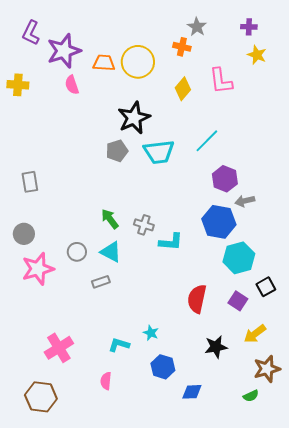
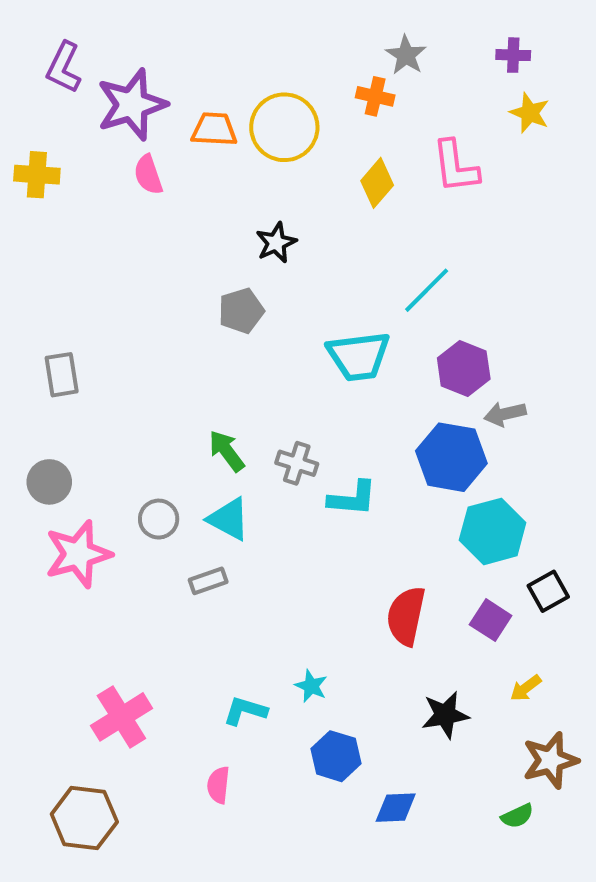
black star: (134, 118) -> (276, 243), size x0.6
cyan trapezoid: (159, 152) -> (359, 356), moved
yellow arrow: (255, 334) -> (526, 688), size x0.7

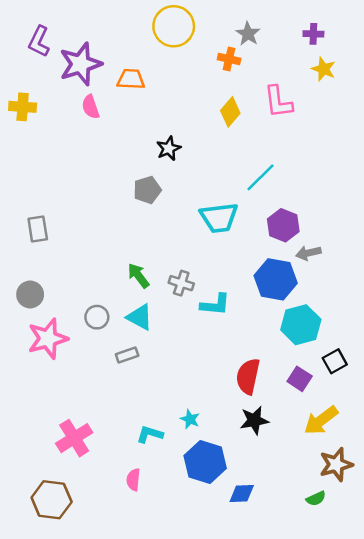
yellow circle: (284, 127) -> (174, 26), moved
yellow arrow: (526, 688) -> (321, 420), size x1.8
black star: (445, 715) -> (254, 420), moved
blue hexagon: (336, 756) -> (205, 462), size x1.4

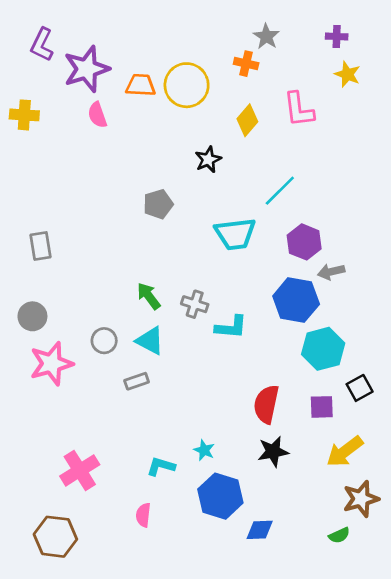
yellow circle: (174, 26) -> (187, 85), moved
black star: (169, 148) -> (208, 160), moved
purple square: (300, 379) -> (322, 407), turned -35

